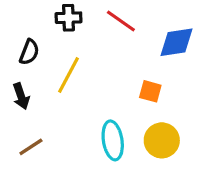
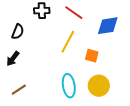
yellow line: (69, 75) -> (68, 42), moved
black arrow: (21, 96) -> (13, 59), turned 56

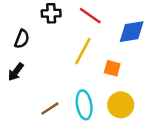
brown line: (19, 90) -> (50, 109), moved

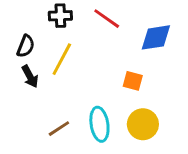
yellow line: (83, 51) -> (62, 59), moved
black arrow: (16, 72) -> (30, 76), moved, turned -66

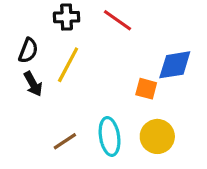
blue diamond: (156, 37) -> (175, 65), moved

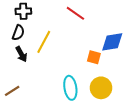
black cross: (67, 17) -> (23, 11), moved
brown line: (65, 141) -> (12, 91), moved

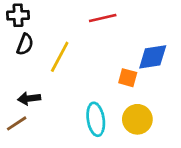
black cross: (23, 11) -> (18, 15), moved
red line: (75, 13) -> (103, 18), turned -48
black arrow: (21, 54) -> (29, 98), moved, turned 112

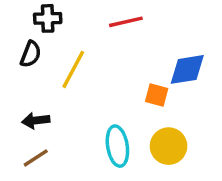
black cross: (18, 15) -> (48, 18), moved
brown line: (17, 123) -> (36, 158), moved

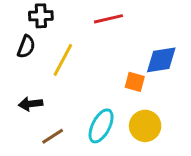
cyan ellipse: (117, 146) -> (101, 126), turned 36
brown line: (36, 158) -> (53, 136), moved

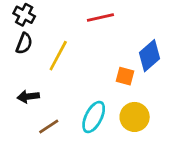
black cross: (41, 16) -> (24, 15), moved, turned 30
blue diamond: (161, 60) -> (150, 56), turned -32

